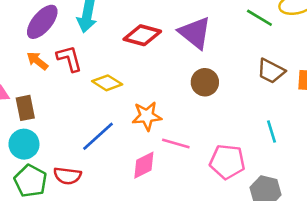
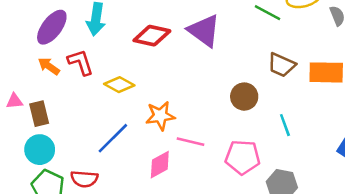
brown circle: (205, 82) -> (244, 97), moved

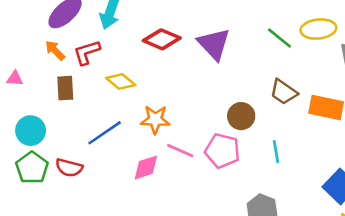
red L-shape: (81, 62) -> (87, 52), turned -100
brown rectangle: (39, 114) -> (65, 88), moved
pink pentagon: (243, 157) -> (222, 151), moved

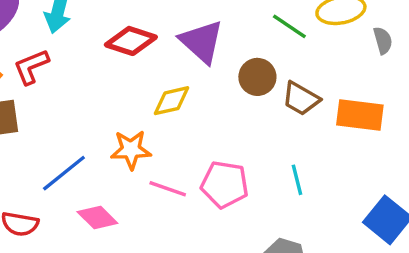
yellow diamond: (121, 81) -> (172, 101), moved, turned -48
brown circle: (241, 116) -> (257, 77), moved
pink diamond: (146, 167) -> (97, 217), moved, turned 68

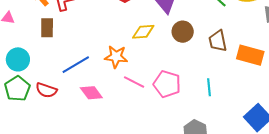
brown circle: (257, 77) -> (183, 32), moved
brown trapezoid: (301, 99) -> (218, 41), turned 40

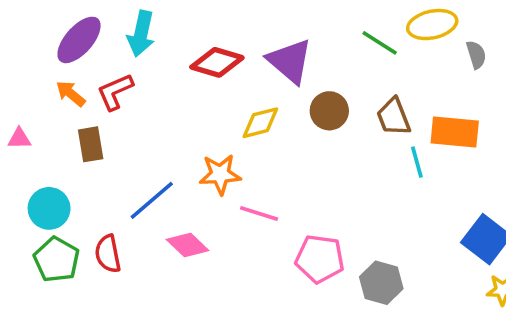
pink pentagon: (167, 84) -> (320, 259), moved
cyan line: (209, 87) -> (417, 162), moved
red semicircle: (46, 90) -> (108, 254), turned 70

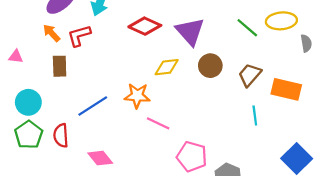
brown trapezoid: (394, 117) -> (250, 75), turned 55
cyan line: (417, 162) -> (255, 116), moved
pink diamond: (188, 245) -> (100, 158), moved

